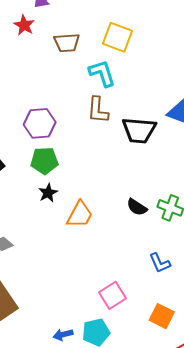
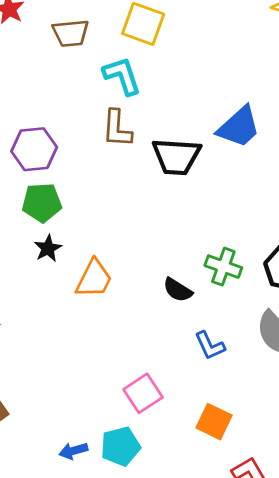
black semicircle: (137, 207) -> (178, 290), moved

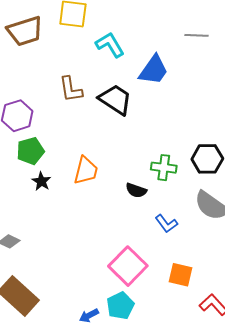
brown trapezoid: (71, 33) -> (25, 31), size x1.4
cyan L-shape: (122, 76) -> (110, 45), moved
black trapezoid: (176, 157) -> (115, 99), turned -138
orange trapezoid: (94, 279) -> (86, 170), moved
pink square: (143, 393) -> (128, 266), size x1.4

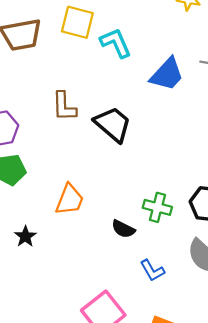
cyan L-shape: (110, 45) -> (116, 43), moved
blue trapezoid: (154, 70) -> (167, 74), moved
black star: (41, 181) -> (25, 236), moved

